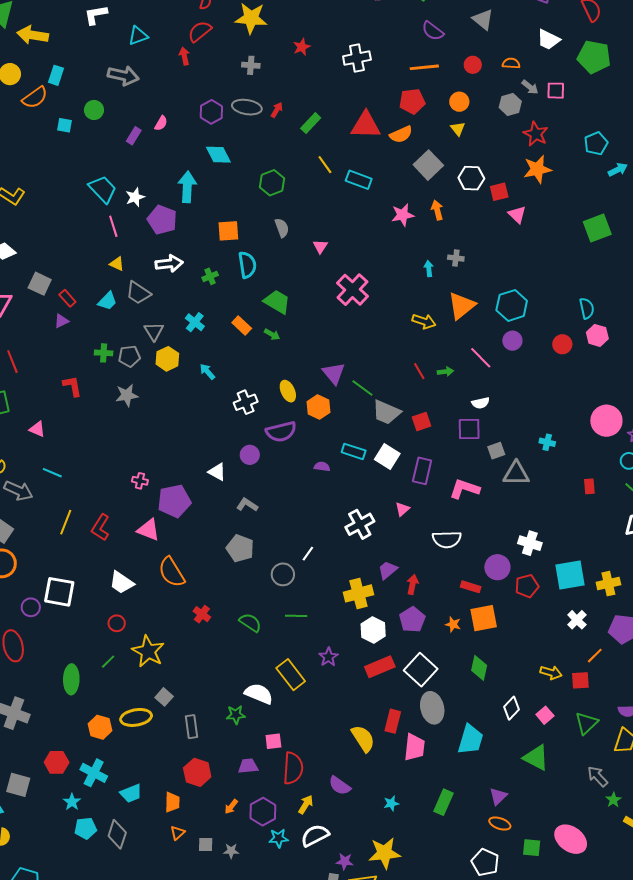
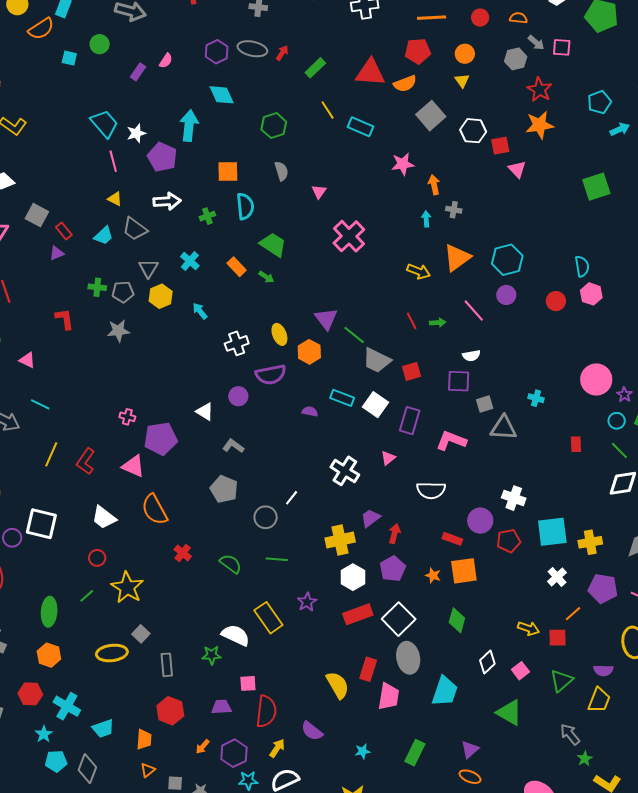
orange arrow: (437, 210) -> (434, 185), moved
white cross: (360, 524) -> (345, 471), turned -32
orange hexagon: (100, 727) -> (49, 655), moved

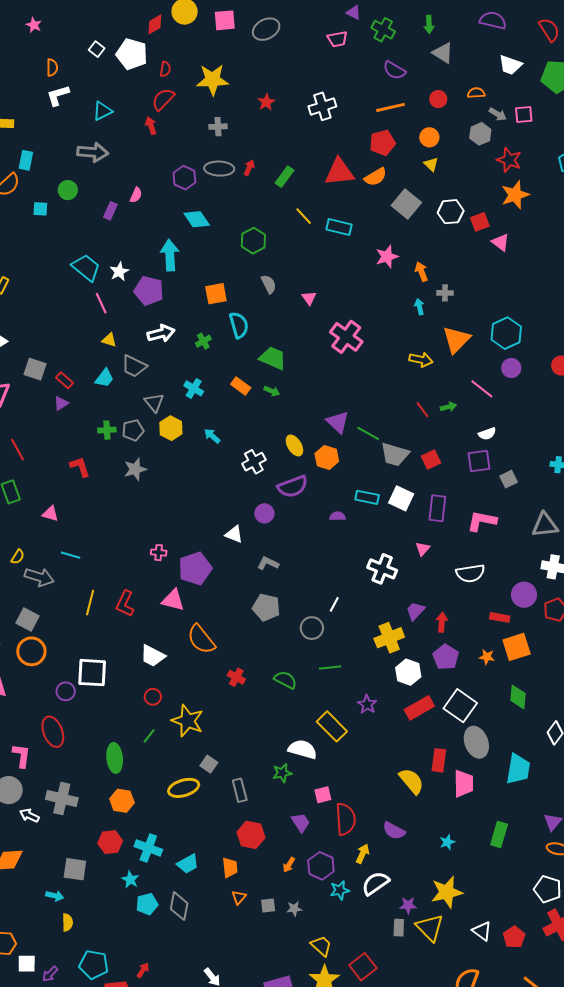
gray triangle: (503, 428) -> (545, 525), moved
purple trapezoid: (221, 707) -> (301, 822), turned 70

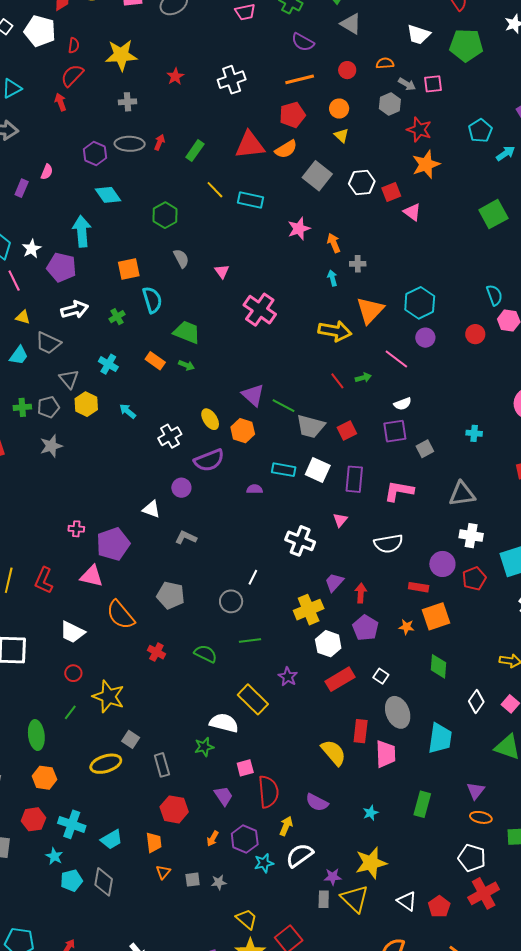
yellow arrow: (421, 360) -> (335, 331), size x1.4
gray pentagon: (266, 607) -> (171, 595), moved
white square: (460, 706) -> (381, 676), size x0.5

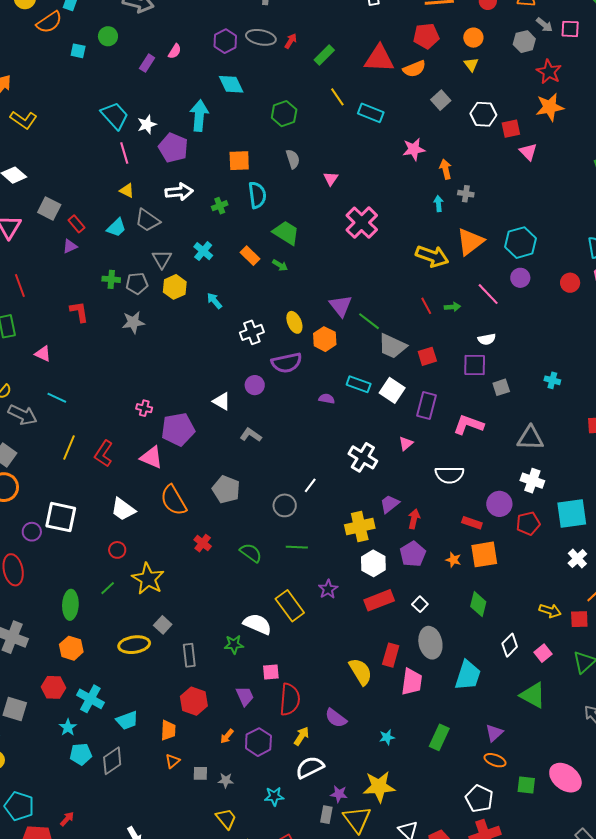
gray square: (317, 176) -> (441, 100), size x0.7
cyan star: (264, 863) -> (274, 796), moved
gray diamond: (104, 882) -> (112, 761), turned 36
yellow trapezoid: (247, 919) -> (226, 819), moved

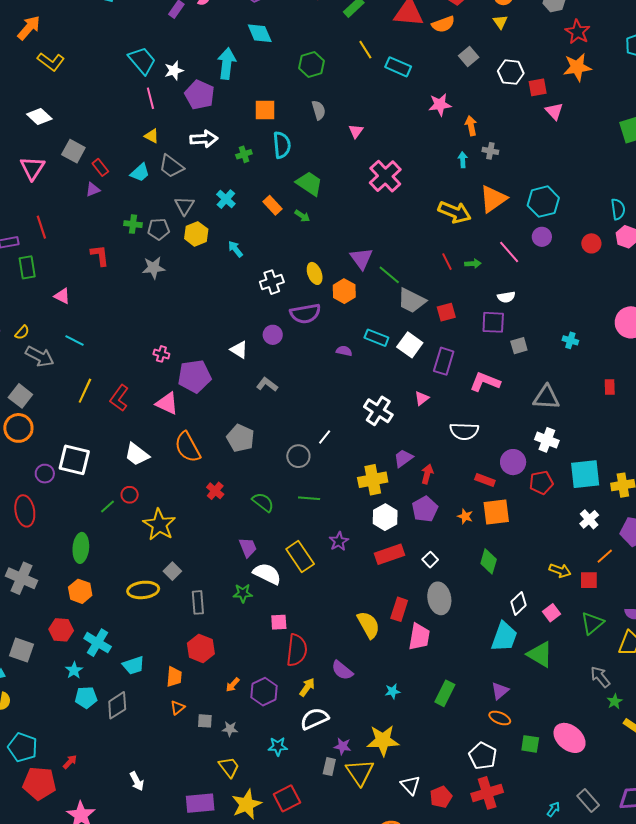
green line: (108, 588) -> (107, 507), moved
cyan trapezoid: (468, 675) -> (504, 637), moved
purple trapezoid: (245, 696) -> (248, 547), moved

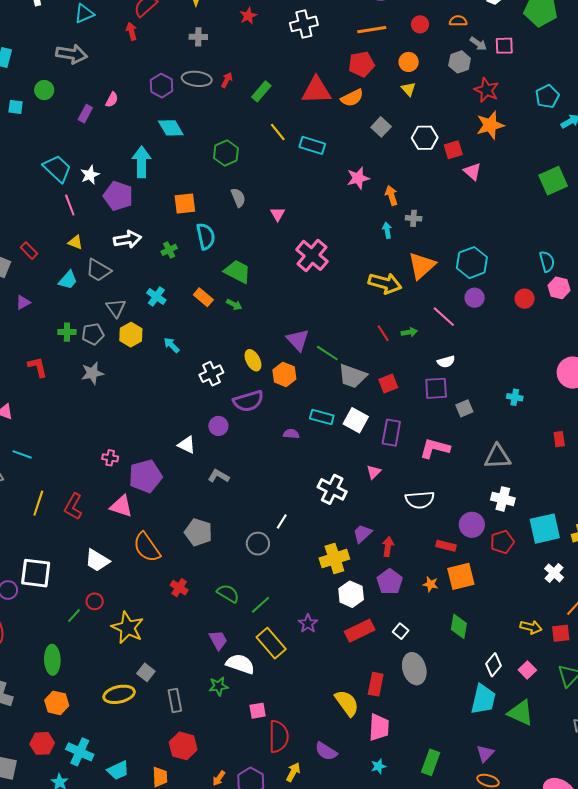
red rectangle: (100, 167) -> (29, 251), moved
green line: (309, 498) -> (261, 605), moved, turned -40
pink trapezoid: (419, 637) -> (379, 727), moved

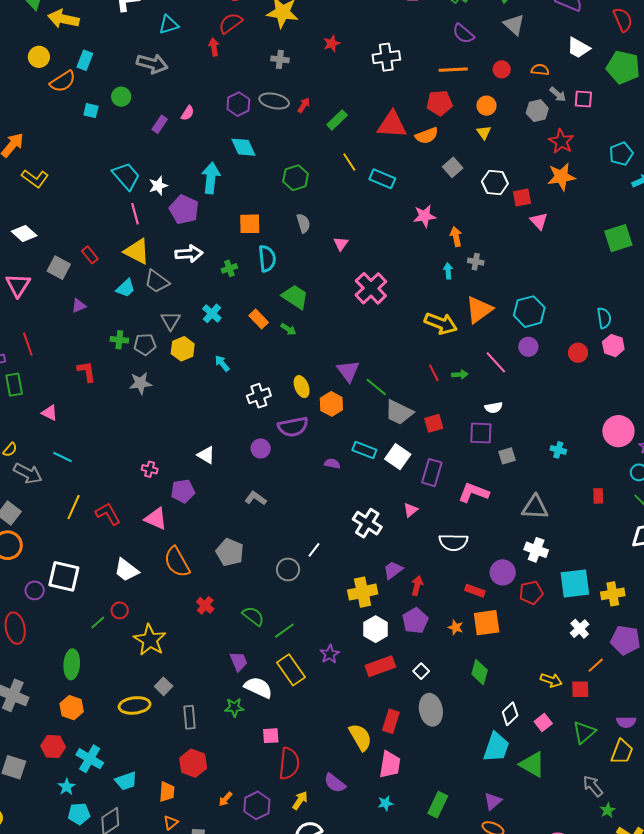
yellow triangle: (75, 242) -> (137, 251), size x1.8
white triangle: (187, 445) -> (206, 455), moved
purple pentagon: (145, 476) -> (183, 491), size x0.7
red L-shape: (73, 506) -> (108, 514), turned 116

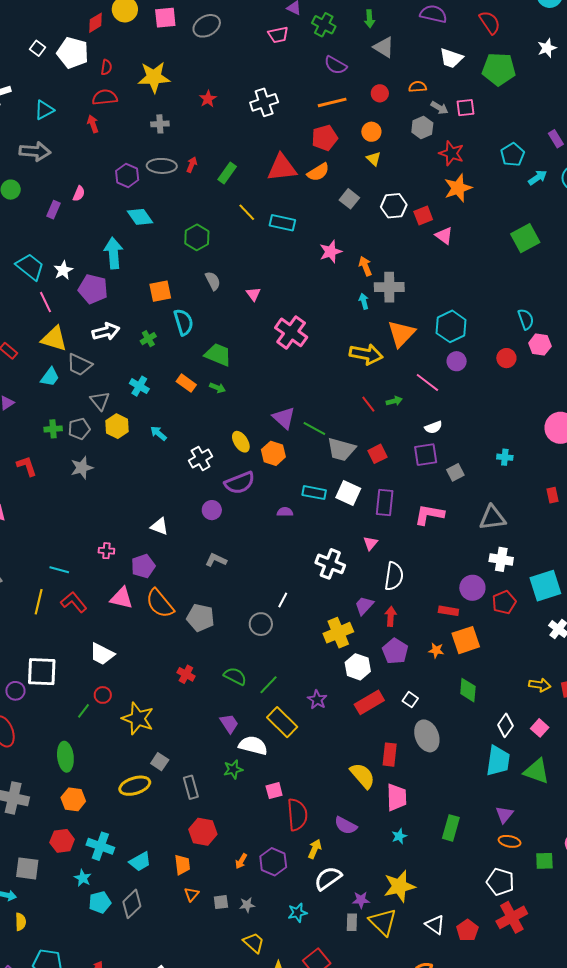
red semicircle: (230, 23) -> (105, 97), turned 40
gray cross: (476, 262) -> (389, 287), size x1.8
cyan line: (62, 457) -> (59, 570), moved
white semicircle: (453, 542) -> (394, 576), moved, turned -72
orange semicircle: (177, 562) -> (160, 603), moved

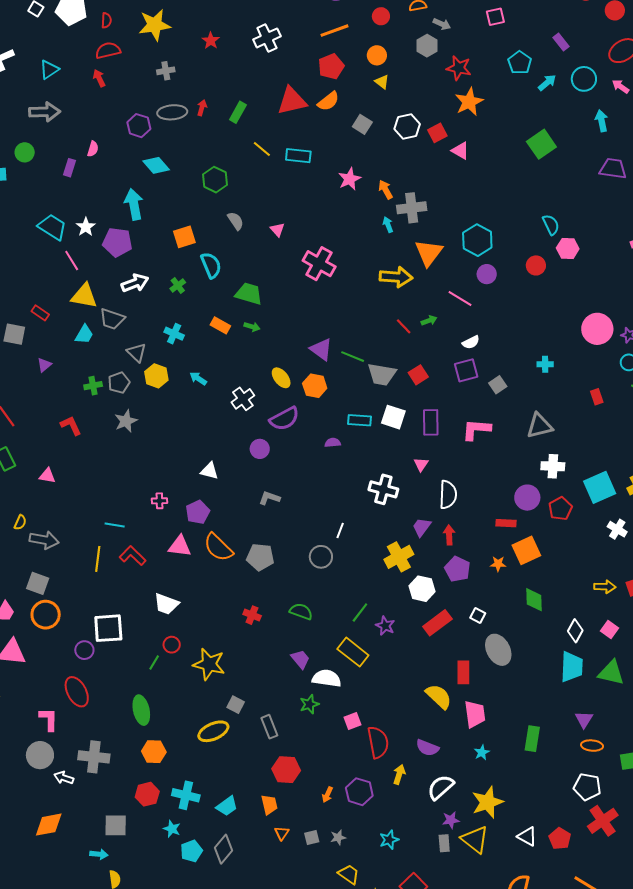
pink square: (465, 108) -> (495, 17), moved
green line: (268, 685) -> (360, 612), moved
white semicircle: (328, 878) -> (441, 787), moved

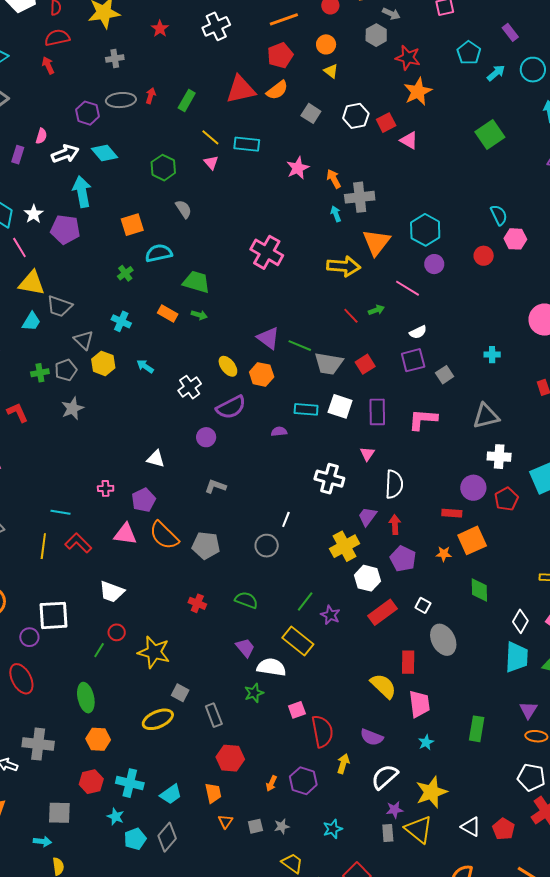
pink triangle: (277, 230) -> (211, 163), moved
cyan semicircle: (211, 265) -> (159, 253), turned -80
white arrow: (135, 283) -> (65, 154), moved

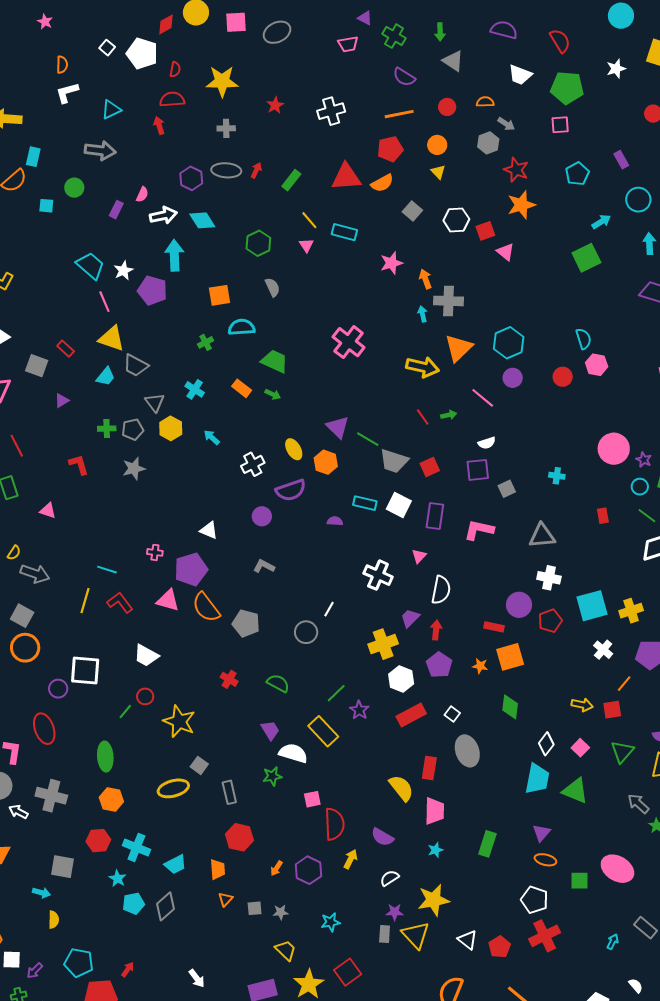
cyan arrow: (496, 73) -> (601, 222), moved
purple pentagon: (144, 500) -> (191, 569), size x1.4
white semicircle: (385, 777) -> (389, 878), size x0.7

